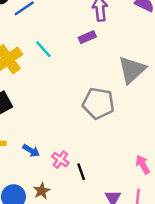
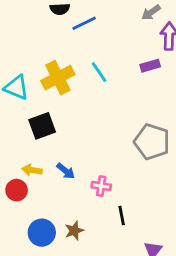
blue arrow: (31, 151) -> (66, 171), moved
pink cross: (60, 160) -> (101, 186), moved, turned -35

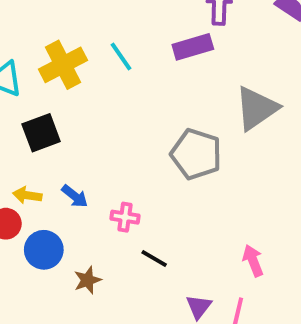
purple rectangle: (150, 66) -> (193, 47), size x1.4
black line: (122, 216) -> (154, 258), turned -48
blue circle: (42, 233) -> (44, 250), moved

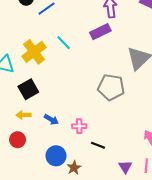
yellow arrow: (27, 195) -> (24, 115), moved
blue circle: (44, 250) -> (56, 156), moved
brown star: (87, 280) -> (74, 168), moved

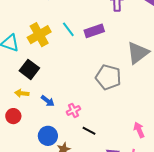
purple rectangle: (100, 32) -> (94, 31), moved
black square: (28, 89) -> (29, 69), turned -30
pink cross: (79, 126) -> (73, 110), turned -32

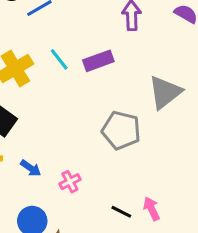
pink arrow: (139, 130) -> (152, 209), moved
black line: (89, 131) -> (121, 212), moved

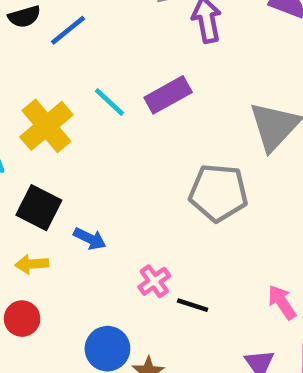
blue arrow: (31, 168) -> (90, 239), moved
black line: (121, 212) -> (193, 305), moved

